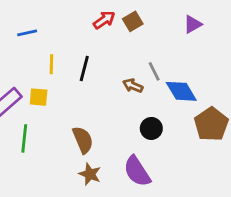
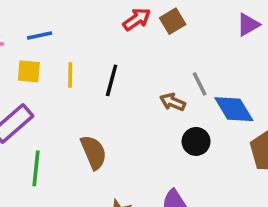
yellow square: (39, 97) -> (29, 71), moved
black circle: (151, 128) -> (196, 141), moved
brown semicircle: (83, 140) -> (94, 152), moved

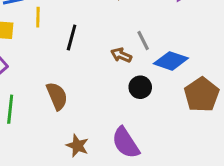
yellow line: (70, 75) -> (38, 17), moved
blue diamond: (234, 109) -> (171, 61), turned -40

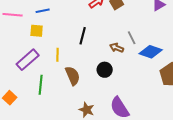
yellow line: (38, 17) -> (58, 55), moved
black circle: (140, 87) -> (105, 70), moved

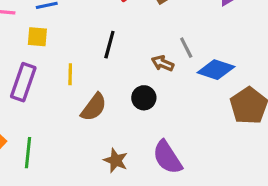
purple rectangle: (28, 60) -> (23, 82), turned -30
brown semicircle: (73, 76) -> (94, 107), turned 60
green line: (41, 85) -> (28, 153), moved

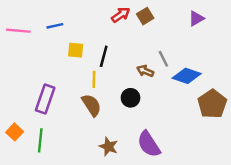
yellow square: (37, 37) -> (76, 50), moved
yellow line: (70, 74) -> (94, 79), moved
purple rectangle: (23, 82) -> (45, 99), moved
brown semicircle: (94, 107) -> (91, 105), turned -70

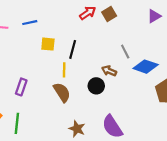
brown arrow: (145, 71) -> (109, 71), moved
purple rectangle: (45, 99) -> (21, 87), size x0.7

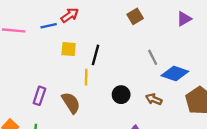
red arrow: (88, 13) -> (70, 15), moved
brown arrow: (109, 71) -> (154, 99), moved
brown semicircle: (62, 92) -> (71, 103), moved

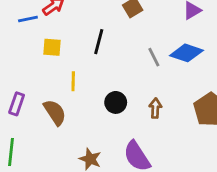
black line: (95, 55) -> (99, 42), moved
blue diamond: (175, 74) -> (186, 53), moved
brown arrow: (154, 99) -> (155, 108), turned 70

